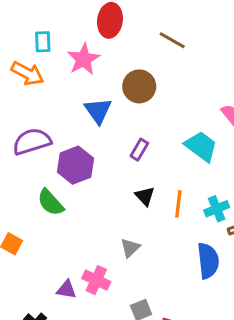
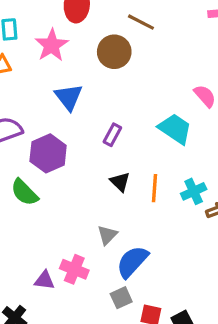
brown circle: (139, 86) -> (114, 52), moved
blue semicircle: (208, 261) -> (132, 262), moved, turned -129

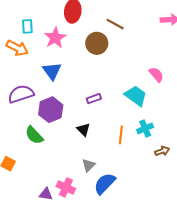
blue triangle: (69, 97) -> (52, 71), moved
purple rectangle: (112, 135) -> (94, 99), turned 40
black triangle: (120, 182) -> (83, 130), moved
cyan cross: (194, 191) -> (145, 128), moved

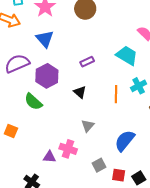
blue semicircle: (105, 184) -> (125, 141), moved

